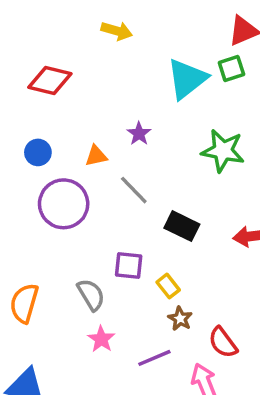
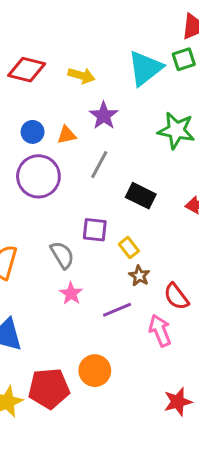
yellow arrow: (117, 31) -> (81, 76), moved
purple star: (139, 134) -> (104, 116), size x1.4
blue circle: (38, 152) -> (33, 132), moved
gray line: (134, 190) -> (99, 165), turned 72

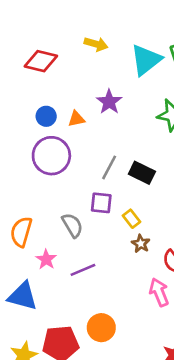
yellow arrow: (81, 76) -> (96, 44), moved
gray line: (99, 165) -> (109, 167), moved
pink star: (71, 293) -> (46, 259), moved
purple line: (117, 310) -> (83, 270), moved

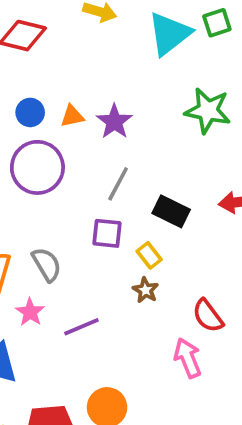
purple star: (109, 102) -> (114, 122), moved
black rectangle: (142, 173) -> (171, 211), moved
gray semicircle: (72, 225) -> (47, 264), moved
brown star: (141, 244) -> (146, 290), moved

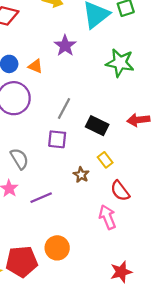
orange triangle: (72, 116) -> (35, 66), turned 35
purple star: (114, 122) -> (65, 46), moved
yellow rectangle: (149, 255) -> (105, 160), moved

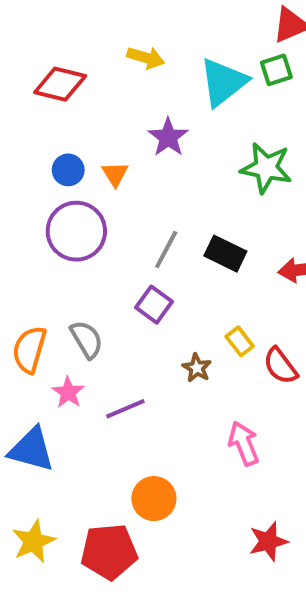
orange triangle: (35, 66) -> (115, 174), turned 35
black rectangle: (97, 126) -> (225, 254), moved
purple square: (57, 139) -> (154, 305), turned 30
red semicircle: (120, 191) -> (280, 366), moved
red pentagon: (22, 262) -> (109, 552), moved

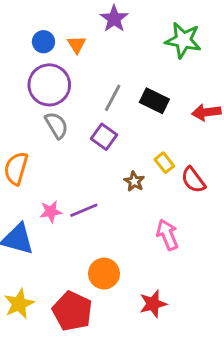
gray semicircle: (87, 339) -> (56, 125), moved
pink star: (68, 392) -> (51, 212), moved, turned 30
red star: (268, 541) -> (153, 304), moved
red pentagon: (109, 552) -> (72, 311), turned 30

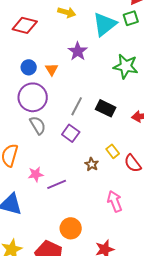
pink star: (51, 212) -> (36, 174), moved

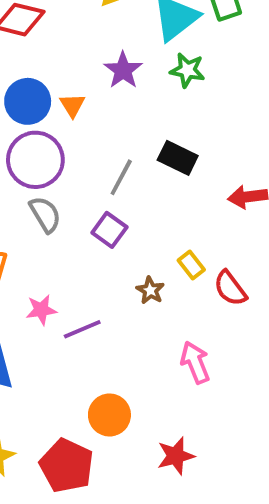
green star: (126, 66) -> (187, 70), moved, size x0.7
blue circle: (29, 67) -> (28, 101), size x1.5
black rectangle: (106, 108) -> (178, 158), moved

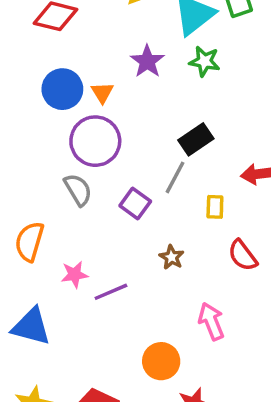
black rectangle: (178, 158) -> (196, 139), turned -60
purple circle: (35, 160) -> (95, 141), moved
gray line: (121, 177) -> (175, 177), moved
yellow rectangle: (191, 265) -> (215, 207), moved, turned 40
orange circle: (109, 415) -> (161, 361), moved

